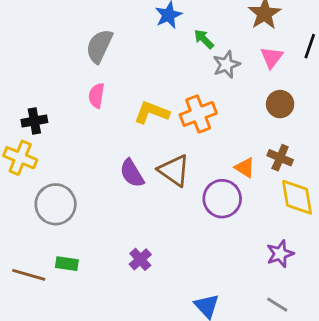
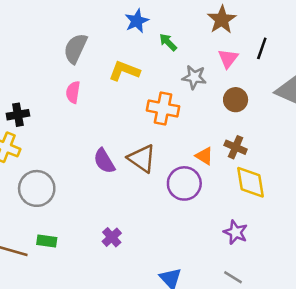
gray star: (226, 65) -> (194, 77), moved, turned 30
yellow L-shape: (152, 113) -> (124, 71), moved
orange cross: (198, 114) -> (163, 108), turned 32
purple star: (280, 254) -> (236, 232), turned -30

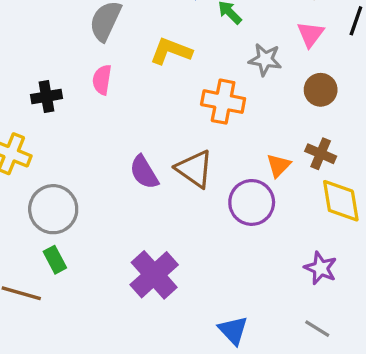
black cross: (18, 115) -> (46, 97), moved
orange triangle: (204, 156) -> (279, 165), turned 42
purple cross: (112, 237) -> (154, 275), size x1.8
green rectangle: (47, 241) -> (55, 260), moved, turned 54

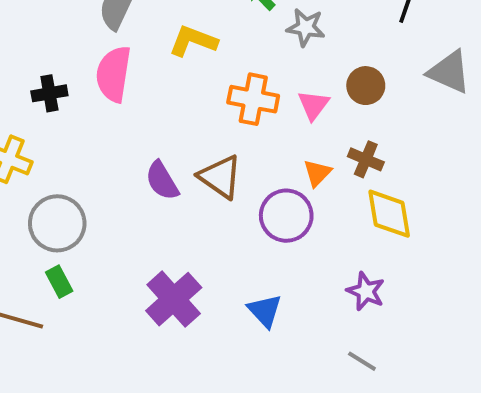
pink triangle: (311, 34) -> (313, 105), moved
gray star: (265, 60) -> (306, 27), moved
pink semicircle: (102, 80) -> (114, 74), size x1.6
blue triangle: (233, 330) -> (265, 311), moved

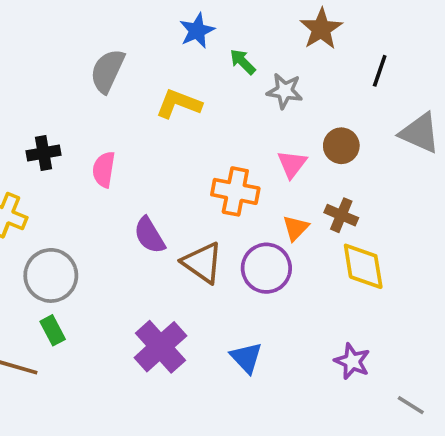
pink semicircle: (114, 74) -> (104, 169), moved, size x0.7
orange cross: (253, 99) -> (235, 191), moved
brown triangle: (220, 177) -> (202, 263), moved
purple star: (366, 291) -> (352, 361), moved
gray line: (362, 361) -> (411, 405), moved

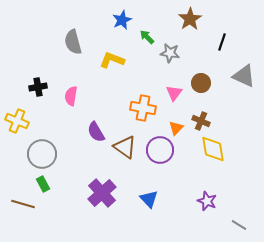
gray semicircle: (107, 71) -> (73, 42), turned -40

